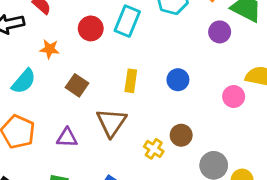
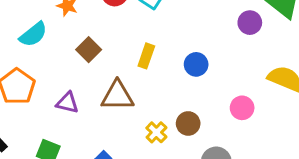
pink circle: (234, 96) -> (242, 108), moved
brown triangle: (111, 122) -> (117, 96), turned 44

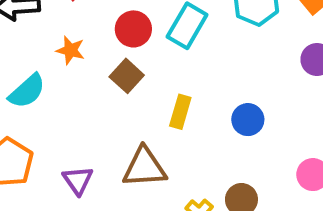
brown square: (89, 50) -> (127, 76), moved
purple triangle: (67, 103) -> (78, 180), turned 45

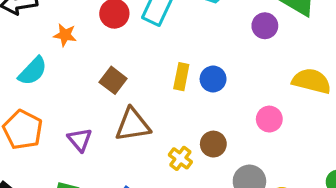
brown square: (127, 76) -> (113, 80), moved
yellow rectangle: (180, 112) -> (181, 77), moved

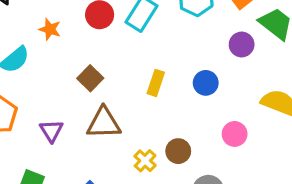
blue circle: (213, 79) -> (206, 83), moved

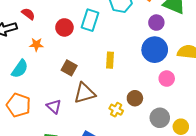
blue circle: (206, 83) -> (155, 50), moved, size x1.6

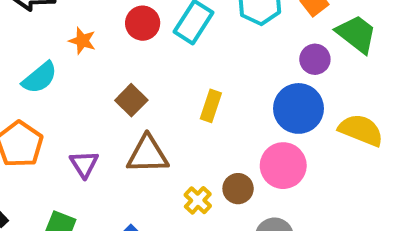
pink circle: (167, 79) -> (283, 166), moved, size x1.5

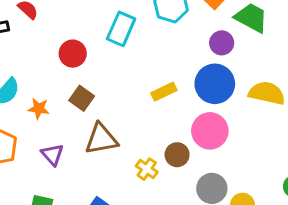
red circle: (143, 23) -> (73, 54), moved
orange star: (82, 41) -> (39, 109), moved
yellow rectangle: (211, 106) -> (164, 92), moved, turned 55

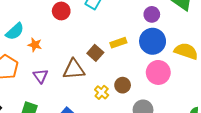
purple circle: (222, 43) -> (152, 14), moved
brown square: (82, 98) -> (95, 53), moved
pink circle: (210, 131) -> (158, 72), moved

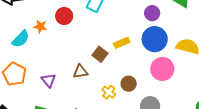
orange star: (35, 45) -> (40, 26), moved
brown triangle: (74, 69) -> (80, 72), size x0.7

